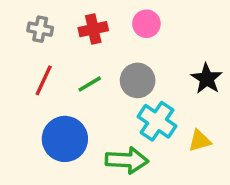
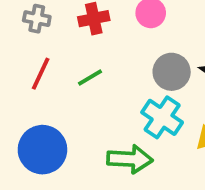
gray circle: (138, 80) -> (172, 72), moved
blue circle: (65, 139) -> (42, 150), moved

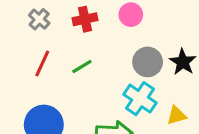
gray cross: (37, 19) -> (39, 19), turned 30

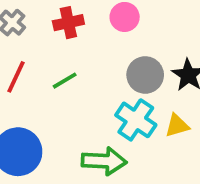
yellow triangle: (177, 115) -> (177, 126), moved

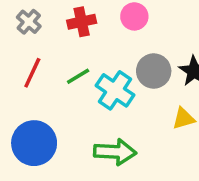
cyan cross: (136, 120) -> (115, 90), moved

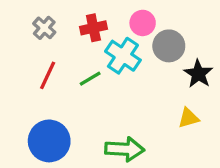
gray circle: (154, 71) -> (169, 46), moved
cyan cross: (115, 90) -> (123, 56), moved

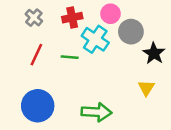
green line: (90, 79) -> (70, 57), turned 36
yellow triangle: (188, 118) -> (146, 88), turned -42

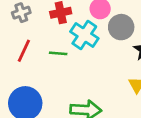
gray cross: (34, 18) -> (21, 13), turned 30

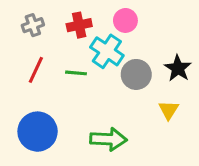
gray circle: (121, 27) -> (136, 74), moved

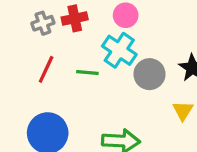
pink circle: (125, 20) -> (126, 15), moved
red cross: (79, 25) -> (75, 18), moved

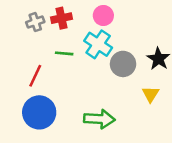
red line: (46, 69) -> (35, 76), moved
green line: (87, 73) -> (64, 53), moved

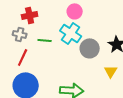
red cross: (61, 18) -> (30, 15), moved
gray cross: (35, 22) -> (20, 34), moved, turned 32

